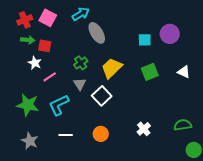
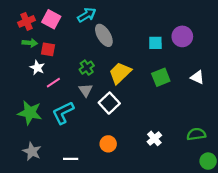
white line: (66, 135) -> (71, 159), moved

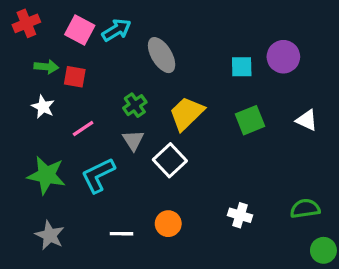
cyan arrow: (87, 15) -> (116, 30), moved
red cross: (27, 21) -> (26, 23), moved
white star: (37, 68) -> (43, 107), moved
white cross: (154, 138) -> (240, 215), turned -32
white line: (71, 159) -> (121, 234), moved

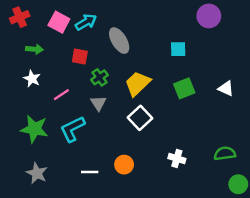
purple circle: (283, 57) -> (209, 16), moved
red square: (75, 77) -> (80, 57), moved
white square: (170, 160) -> (140, 118), moved

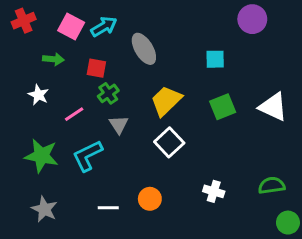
green arrow: (34, 49) -> (53, 59), moved
green cross: (99, 77) -> (108, 93), moved
white triangle: (226, 88) -> (273, 107), size x1.5

